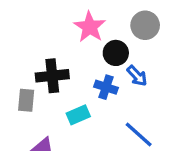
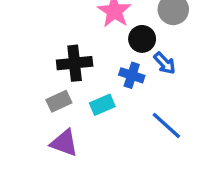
gray rectangle: (26, 100) -> (59, 101), moved, turned 60

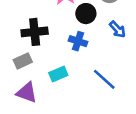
blue arrow: (165, 63) -> (117, 29), moved
cyan rectangle: (102, 105) -> (58, 74), moved

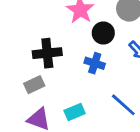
cyan rectangle: (58, 74) -> (75, 112), moved

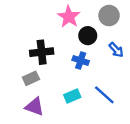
cyan rectangle: (75, 112) -> (72, 96), moved

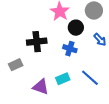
gray rectangle: (31, 78) -> (16, 65), moved
purple triangle: (34, 107) -> (41, 87), moved

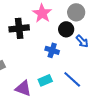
black circle: (76, 28) -> (66, 29), moved
black cross: (37, 42) -> (19, 28), moved

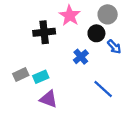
blue cross: (52, 50) -> (81, 57), turned 32
cyan rectangle: (45, 80) -> (41, 77), moved

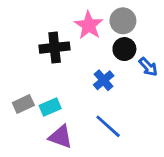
gray circle: (108, 14) -> (123, 21), moved
blue line: (103, 89) -> (108, 126), moved

